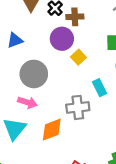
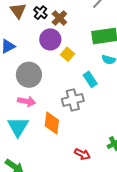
brown cross: (75, 17) -> (59, 18), turned -35
orange diamond: (52, 130) -> (52, 123), turned -55

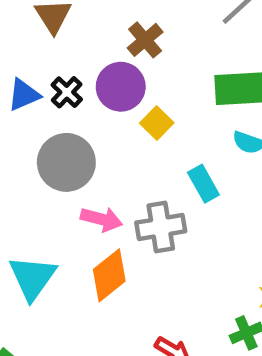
black cross: (41, 13) -> (67, 92), moved
pink arrow: (27, 101) -> (101, 219), moved
orange diamond: (52, 123) -> (109, 275), turned 40

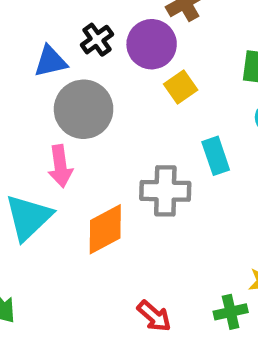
blue triangle: (24, 95) -> (50, 61), moved
pink arrow: (101, 219) -> (60, 166), moved, turned 57

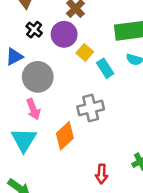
black cross: (97, 40) -> (34, 30), moved
cyan rectangle: (216, 156) -> (105, 68), moved
red arrow: (154, 316) -> (102, 174), turned 66

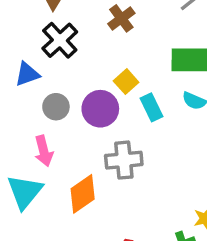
black cross: (34, 30) -> (60, 40), size x1.5
purple circle: (64, 34) -> (100, 109), moved
gray circle: (38, 77) -> (56, 107), size x0.6

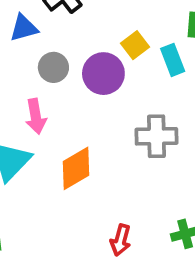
cyan rectangle: (151, 107) -> (173, 60), moved
gray cross: (124, 160) -> (156, 136), moved

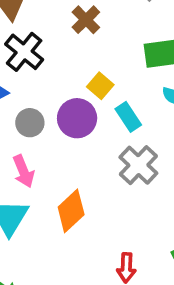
cyan rectangle: (173, 60) -> (128, 117), moved
gray cross: (156, 136) -> (138, 165), turned -33

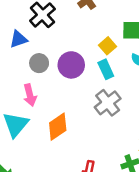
yellow square: (100, 86) -> (107, 46), moved

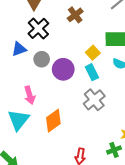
gray circle: (39, 63) -> (42, 59), moved

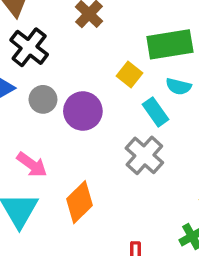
cyan rectangle: (92, 72) -> (155, 112), moved
pink arrow: (30, 95) -> (32, 165), turned -30

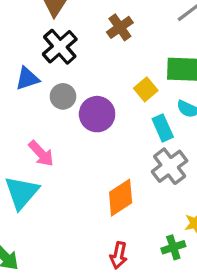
gray cross: (144, 155) -> (170, 166), moved
orange diamond: (80, 202) -> (121, 198), moved

